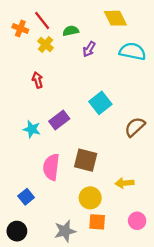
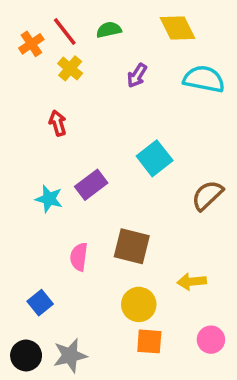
orange cross: (20, 28) -> (31, 44), turned 35
green semicircle: (71, 31) -> (109, 30), moved
pink semicircle: (51, 167) -> (79, 257), size x0.7
gray star: (65, 231) -> (70, 355), moved

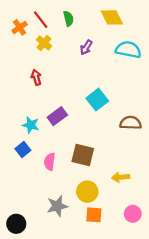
green semicircle: (109, 30) -> (68, 19), turned 88
brown semicircle: (207, 195) -> (131, 123), turned 45
blue square: (40, 303) -> (23, 149), moved
gray star: (70, 355) -> (57, 206), moved

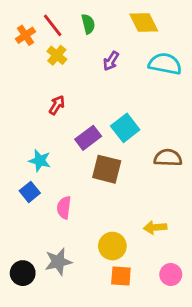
red arrow: (36, 77) -> (57, 105), moved, turned 48
purple rectangle: (57, 116) -> (88, 138), moved
brown square: (83, 155) -> (107, 169), moved
gray star: (57, 206) -> (58, 262), moved
black circle: (16, 224) -> (23, 273), moved

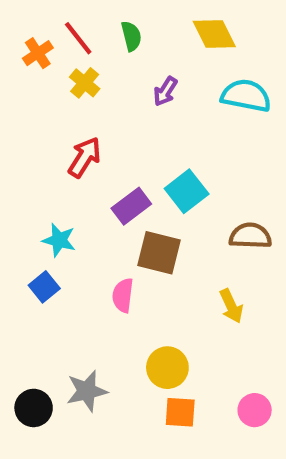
red arrow: (57, 105) -> (85, 157), size x1.4
pink semicircle: (64, 208) -> (123, 295), moved
yellow arrow: (155, 228) -> (231, 306), moved, turned -110

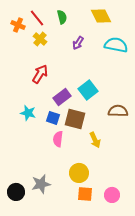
orange cross: (38, 53) -> (18, 25), turned -32
blue square: (44, 287) -> (53, 118), moved, turned -32
yellow arrow: (231, 306) -> (95, 140), moved
pink circle: (255, 410) -> (112, 195), moved

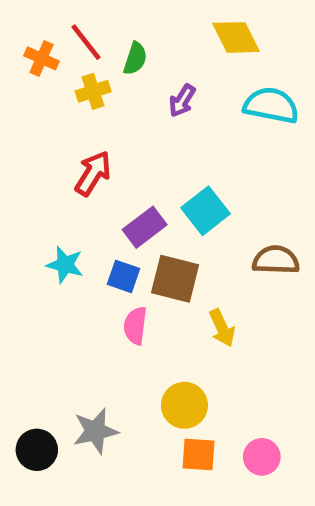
green semicircle: (62, 17) -> (135, 58), moved, turned 32
yellow cross: (40, 39) -> (93, 91), turned 32

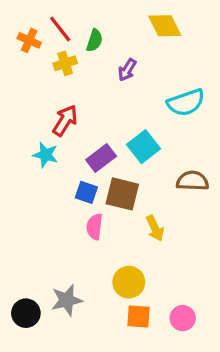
cyan semicircle: (271, 105) -> (186, 102), moved, turned 150
cyan star: (65, 265) -> (45, 155), moved

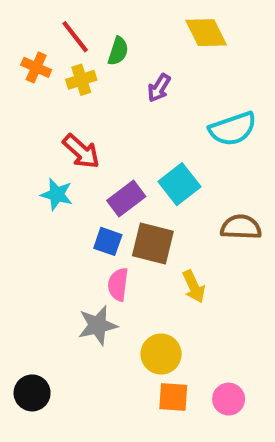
orange cross: (29, 40) -> (36, 67), moved
red arrow: (65, 120) -> (81, 151), turned 100
gray star: (67, 300) -> (98, 325), moved

